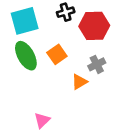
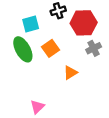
cyan square: (25, 21) -> (31, 24), moved, size x0.7
gray cross: (97, 64) -> (94, 48), moved

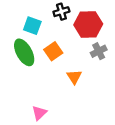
cyan square: (31, 24) -> (32, 26), turned 35
orange triangle: (70, 73) -> (74, 77), turned -32

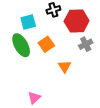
cyan square: (32, 26) -> (28, 22), turned -35

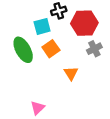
cyan square: (28, 22) -> (42, 26), moved

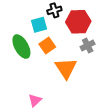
orange triangle: (71, 73) -> (66, 68), size x1.6

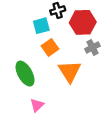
green ellipse: (21, 47) -> (25, 74), moved

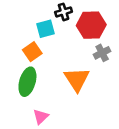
orange square: (50, 47) -> (32, 52), moved
green ellipse: (25, 74) -> (27, 82), turned 45

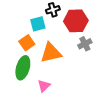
orange triangle: (77, 79) -> (51, 53), moved, turned 50
pink triangle: (41, 117) -> (44, 86), moved

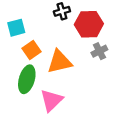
cyan square: (38, 24) -> (16, 28), moved
pink triangle: (44, 86) -> (51, 100), size x1.5

